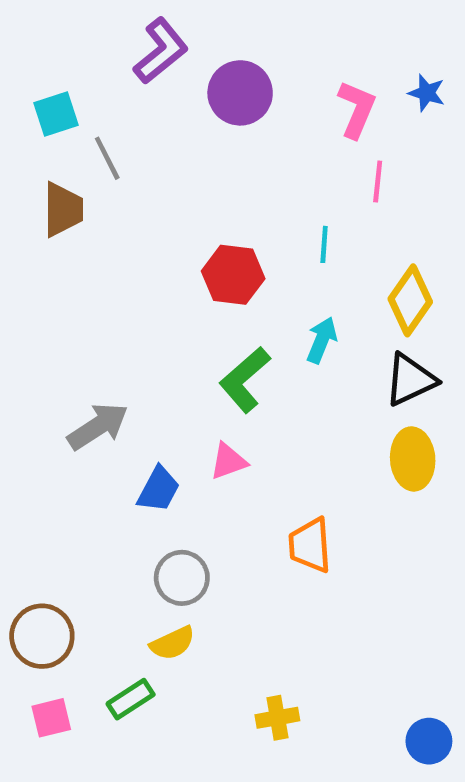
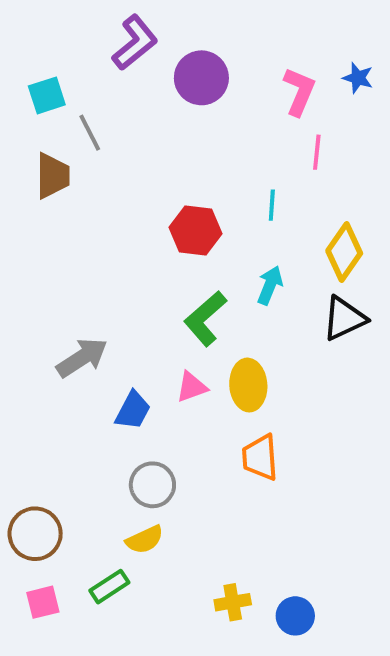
yellow ellipse: (413, 459) -> (248, 385), moved
blue circle: (429, 741) -> (295, 616), moved

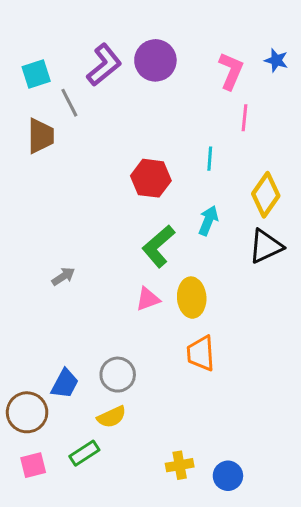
purple L-shape: (135, 43) -> (104, 65), moved
gray arrow: (82, 358) -> (63, 276), size x0.6
blue trapezoid: (133, 410) -> (65, 384), moved

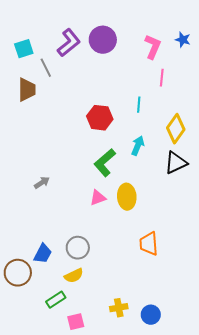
orange trapezoid: (201, 353) -> (149, 244), moved
pink square: (33, 465) -> (76, 322), moved

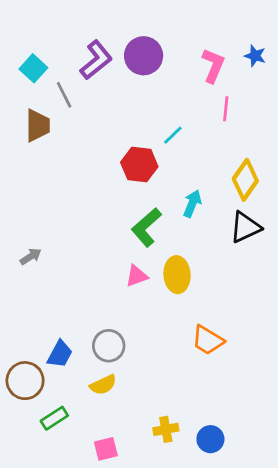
cyan square: (24, 49) -> (33, 68), turned -30
cyan line: (139, 105) -> (173, 135), moved, turned 42
gray arrow: (42, 183) -> (31, 257), moved
orange trapezoid: (149, 244) -> (208, 340), turned -55
green rectangle: (56, 300) -> (54, 418), moved

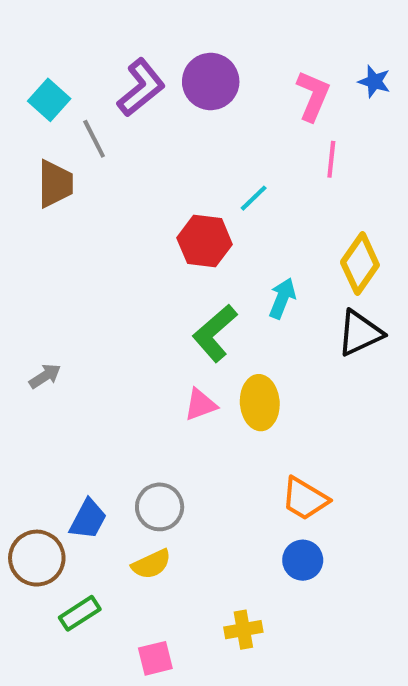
blue circle: (210, 439) -> (303, 560), moved

